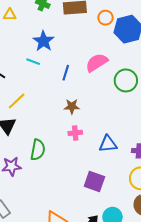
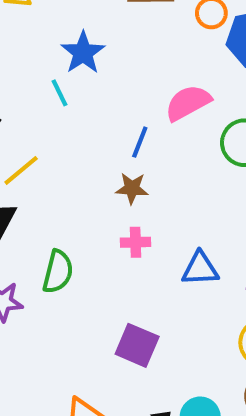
cyan line: (33, 62) -> (59, 93), turned 40
blue line: (66, 73) -> (140, 142), moved
purple square: (94, 182) -> (137, 345), moved

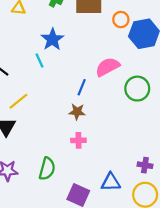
blue triangle: (200, 269) -> (111, 182), moved
green semicircle: (58, 272) -> (47, 169), moved

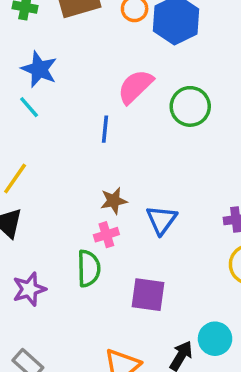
brown star: (77, 112) -> (114, 201), moved
pink cross: (78, 140) -> (106, 235), moved
blue triangle: (111, 182) -> (161, 220), moved, turned -36

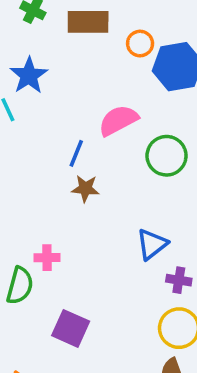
brown star: (114, 201) -> (85, 188), moved
blue triangle: (161, 220) -> (152, 244), moved

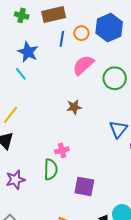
orange circle: (140, 44) -> (81, 33), moved
blue line: (76, 153) -> (62, 39), moved

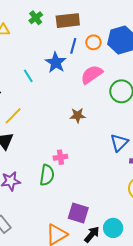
green cross: (22, 15) -> (36, 18), turned 32
blue star: (28, 52) -> (56, 63), moved
purple square: (84, 186) -> (78, 213), moved

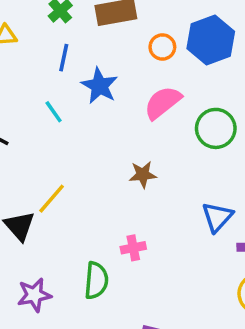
blue line: (73, 46) -> (64, 58), moved
yellow line: (13, 116) -> (52, 199), moved
pink cross: (60, 157) -> (133, 248), moved

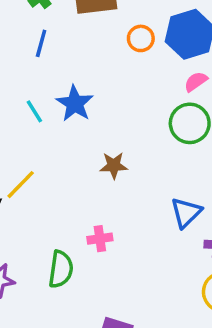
blue star: (100, 86) -> (75, 104), moved
pink semicircle: (163, 103) -> (196, 82), moved, size x0.6
cyan line: (54, 112) -> (34, 111), moved

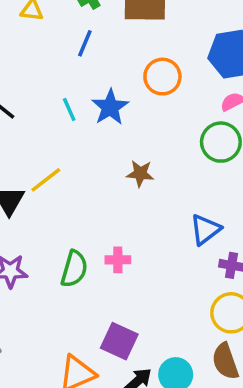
orange circle: (141, 38) -> (162, 77), moved, size x1.4
pink cross: (100, 239) -> (118, 260), moved

